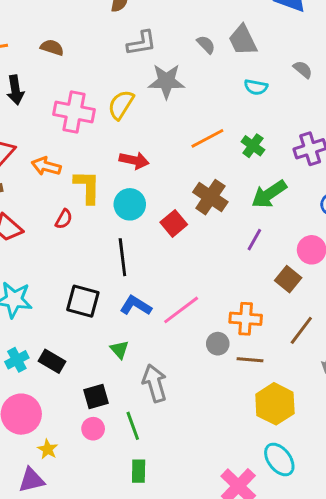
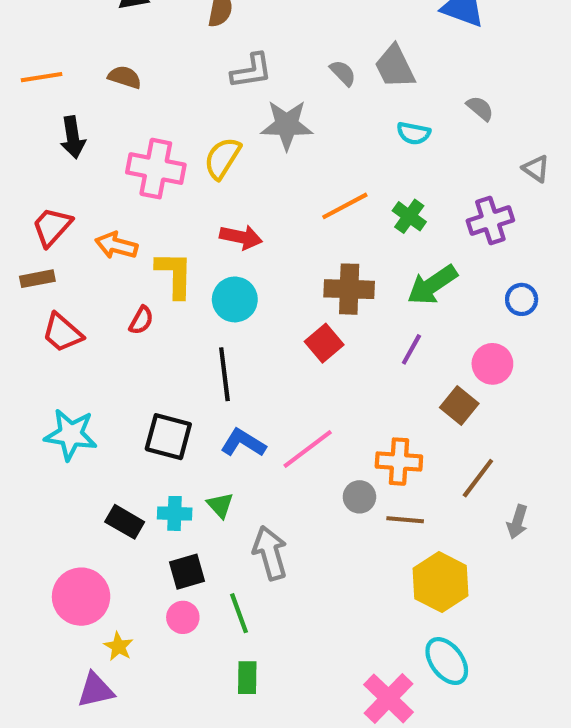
brown cross: (210, 197) -> (349, 289), turned -32
red square: (174, 223) -> (324, 343), moved
cyan cross: (17, 360) -> (175, 513), moved, turned 30

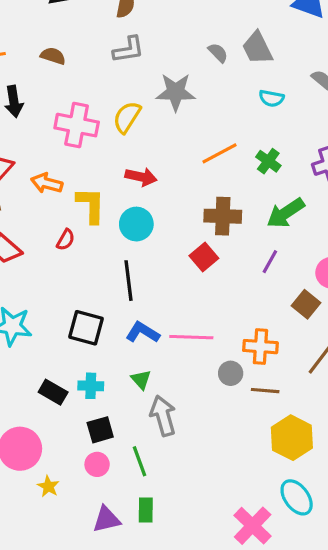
gray L-shape: (251, 71) -> (128, 50), moved
pink line: (308, 449) -> (191, 337), turned 39
green triangle: (220, 505) -> (141, 380), moved
purple triangle: (96, 690) -> (106, 519), moved

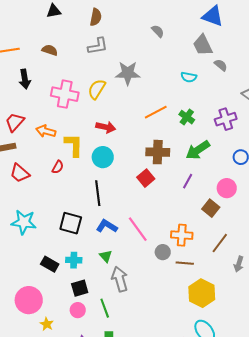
gray trapezoid: (257, 48) -> (203, 45), moved
gray semicircle: (218, 53) -> (158, 31), moved
pink line: (191, 337) -> (138, 229), turned 52

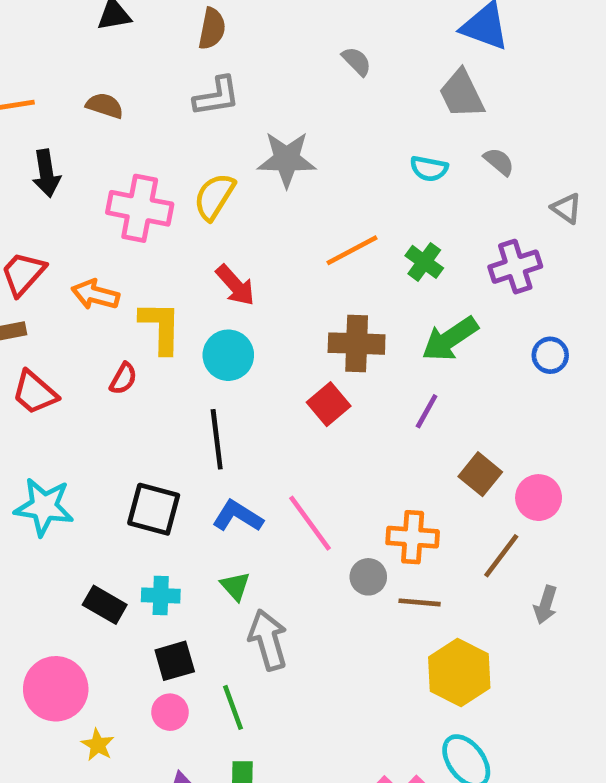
gray semicircle: (221, 65) -> (499, 162), moved
red arrow: (106, 127) -> (235, 285), turned 36
pink circle: (227, 188) -> (539, 498), moved

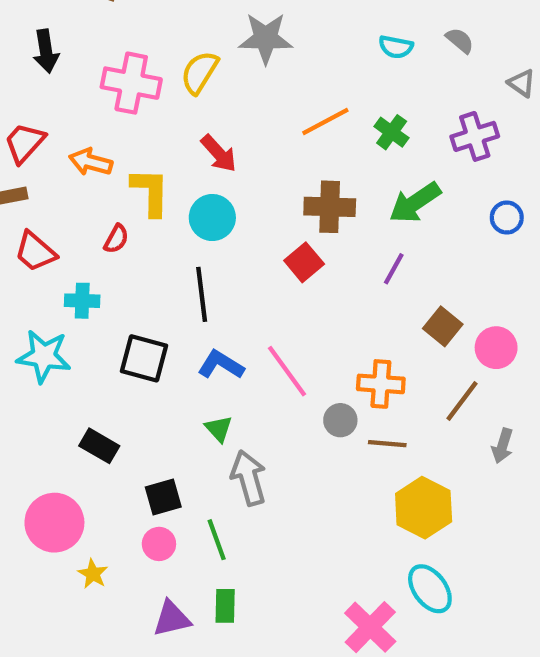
cyan cross: (161, 595) -> (82, 301), moved

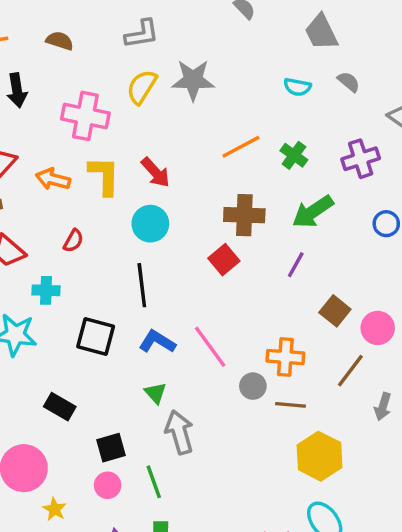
yellow semicircle: (200, 72) -> (142, 87), moved
yellow L-shape: (150, 192) -> (104, 176), moved

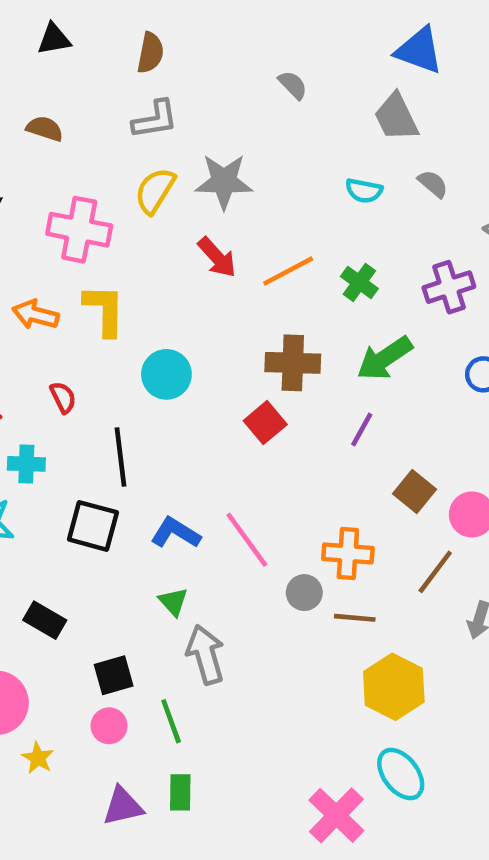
red arrow: (155, 172) -> (217, 257), moved
red semicircle: (73, 241) -> (63, 397), turned -55
black line: (142, 285) -> (121, 457), moved

